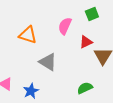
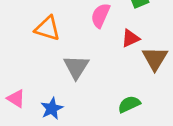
gray triangle: (48, 62) -> (76, 67), turned 30

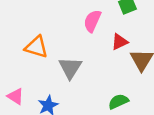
orange triangle: (47, 28) -> (36, 47), moved

